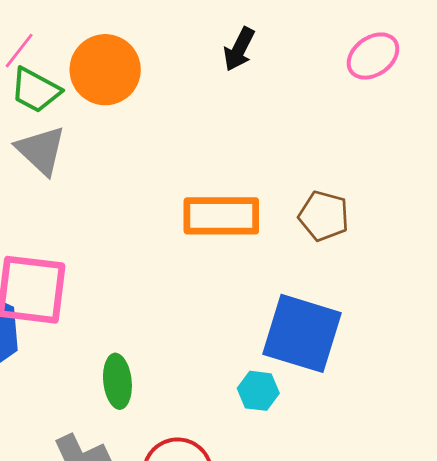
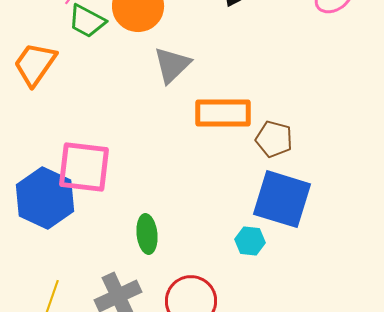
gray triangle: (41, 150) -> (172, 65), moved, turned 33
brown pentagon: (324, 216) -> (274, 139), moved

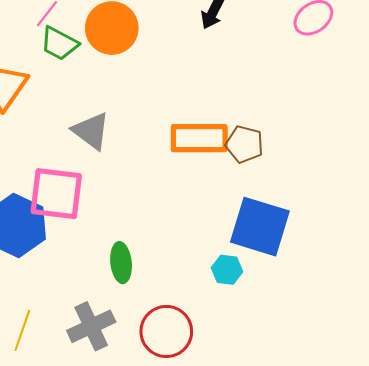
gray triangle: (172, 65) -> (91, 131), moved, turned -39
brown pentagon: (274, 139) -> (244, 144), moved

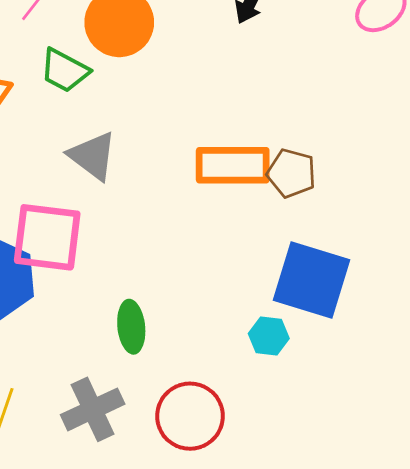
green trapezoid: (59, 43) -> (65, 70), moved

